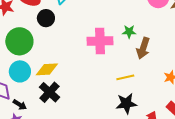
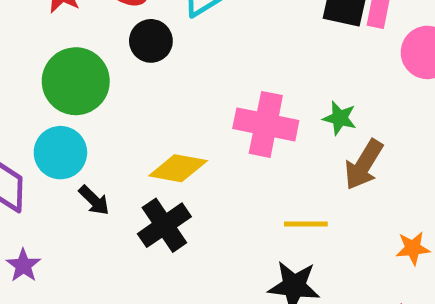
yellow diamond: (47, 69) -> (178, 168), moved
black cross: (49, 92) -> (164, 225), moved
black arrow: (20, 105) -> (94, 200), moved

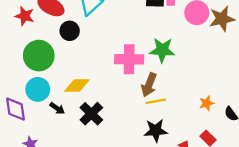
green star: (340, 118) -> (162, 50), size x1.6
brown arrow: (364, 165) -> (149, 85), moved
yellow diamond: (178, 168) -> (77, 85), moved

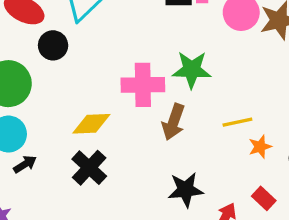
yellow diamond: (77, 85) -> (91, 124), moved
yellow line: (156, 101) -> (237, 122), moved
black arrow: (57, 108) -> (25, 164), moved, turned -64

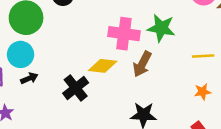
yellow line: (237, 122) -> (203, 56), moved
yellow diamond: (91, 124) -> (103, 66), moved

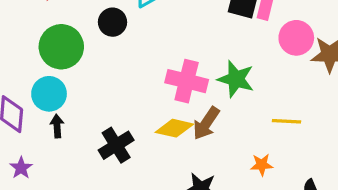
yellow diamond: (103, 66) -> (174, 128), moved
black arrow: (29, 78) -> (57, 126), turned -77
orange star: (203, 92) -> (262, 165), moved

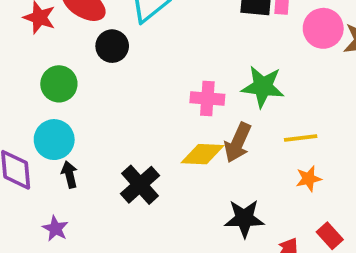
green circle: (61, 47) -> (59, 84), size x0.7
pink cross: (187, 81) -> (207, 99), size x0.7
yellow line: (286, 121) -> (301, 138), moved
purple star: (21, 168) -> (55, 229), moved

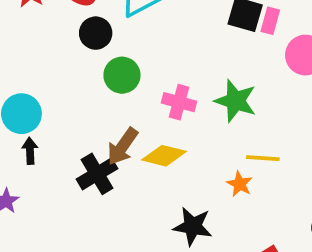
green circle: (59, 84) -> (122, 75), moved
brown arrow: (238, 143) -> (122, 146), moved
orange star: (309, 179) -> (240, 184), moved, turned 30

